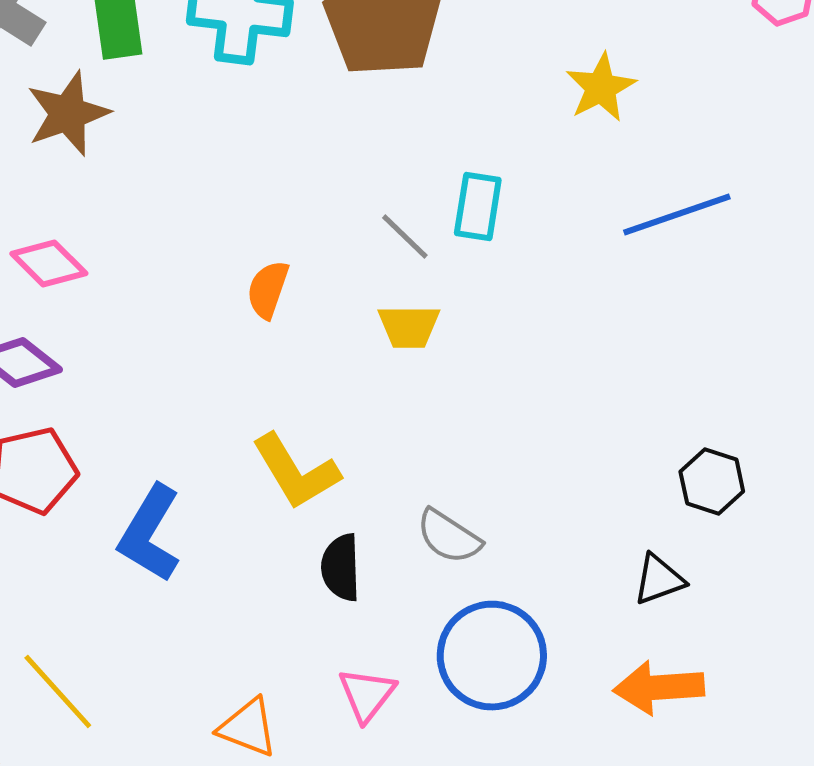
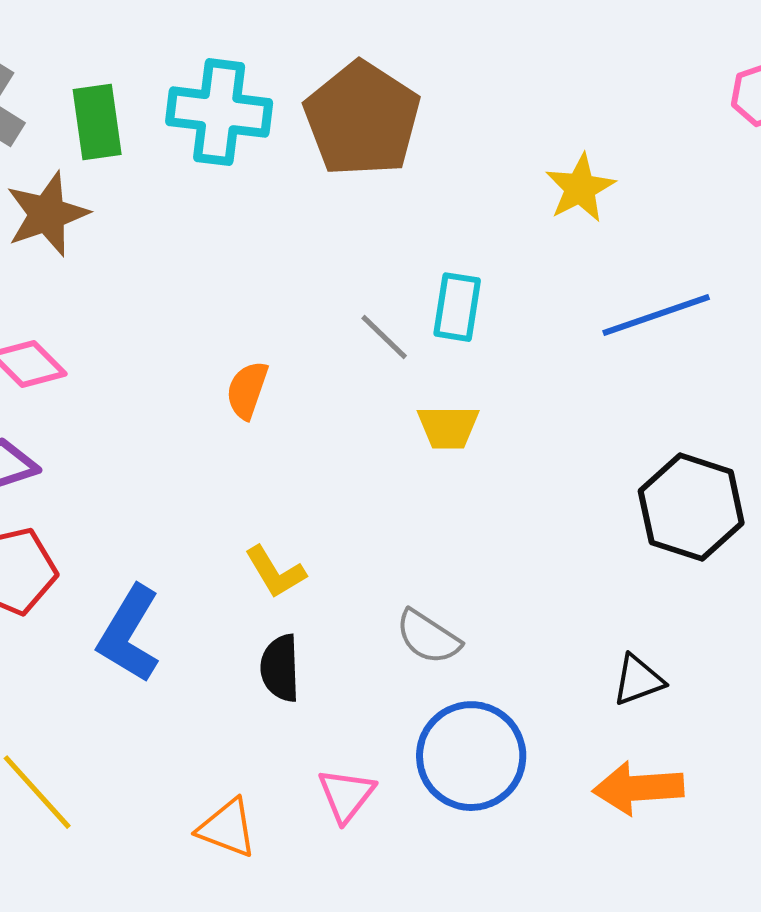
yellow trapezoid: (409, 327) -> (448, 427), moved
yellow L-shape: (296, 472) -> (275, 572), size x0.7
black hexagon: (712, 482) -> (691, 507), moved, size x1.6
black semicircle: (341, 568) -> (280, 668), moved

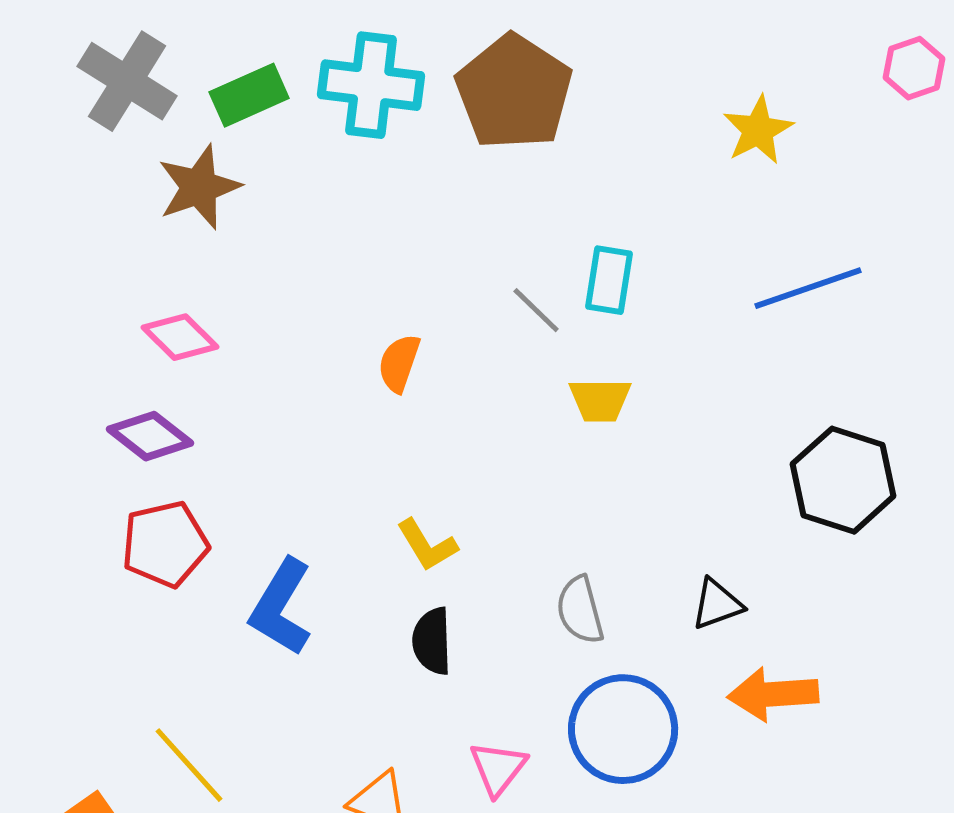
green rectangle: (97, 122) -> (249, 95), turned 74
yellow star: (580, 188) -> (758, 130), moved
gray semicircle: (428, 637) -> (580, 610), turned 42
black triangle: (638, 680) -> (717, 604), moved
orange arrow: (638, 788) -> (773, 694), moved

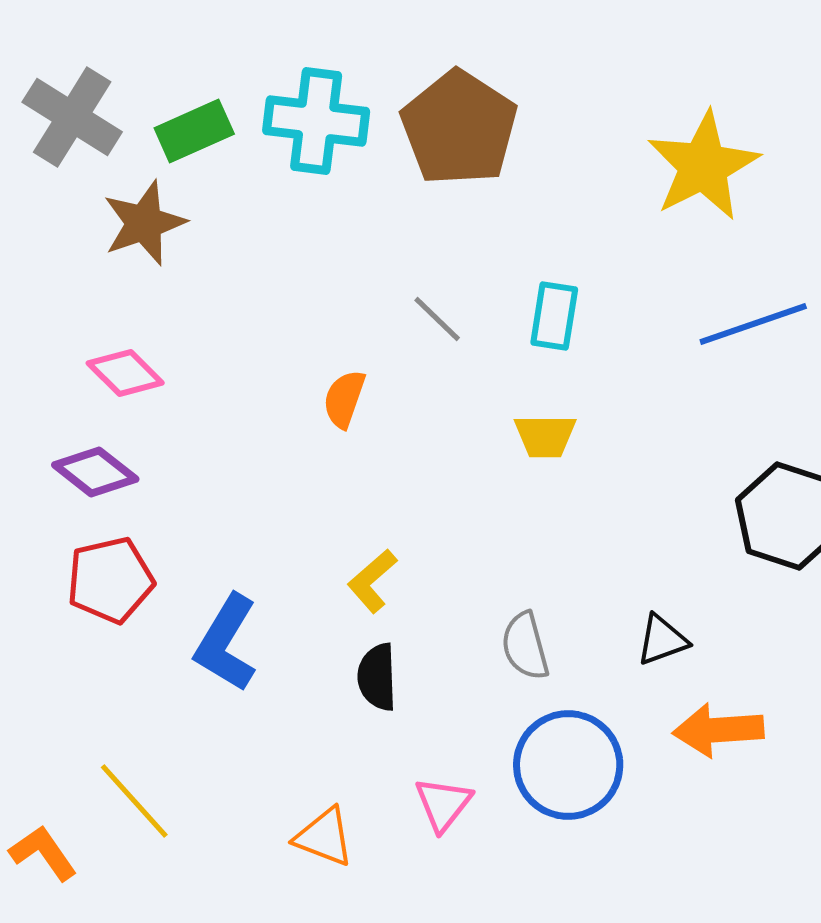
yellow star: (758, 130) -> (703, 166), size x1.6
gray line: (536, 310) -> (437, 319), moved
yellow L-shape: (427, 545) -> (372, 581), turned 80

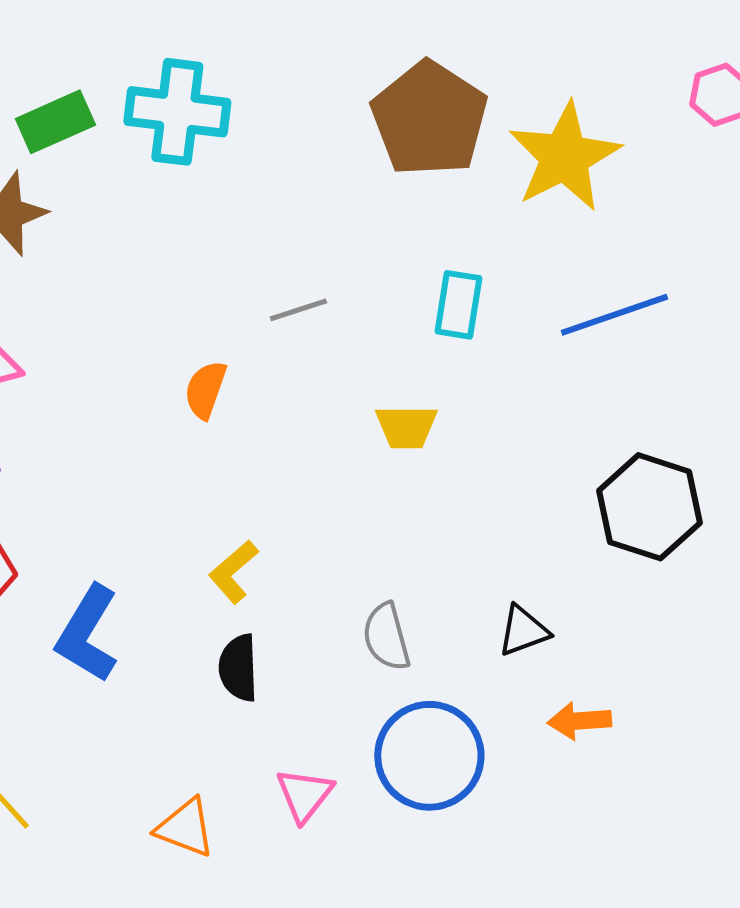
brown pentagon: (459, 128) -> (429, 119), moved
cyan rectangle: (554, 316) -> (458, 305), moved
gray line: (437, 319) -> (298, 310), turned -62
orange arrow: (718, 730) -> (579, 721), size x0.7

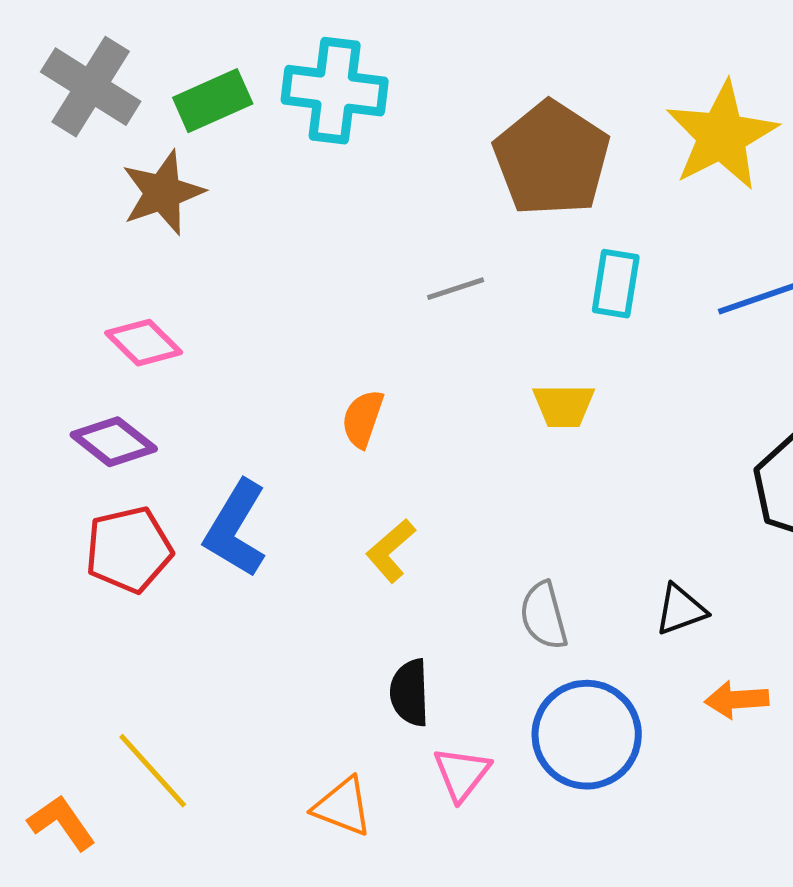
brown pentagon: (429, 119) -> (552, 159), moved
orange semicircle: (205, 390) -> (363, 419), moved
blue L-shape: (87, 634) -> (236, 529), moved
black semicircle: (238, 668) -> (410, 693), moved

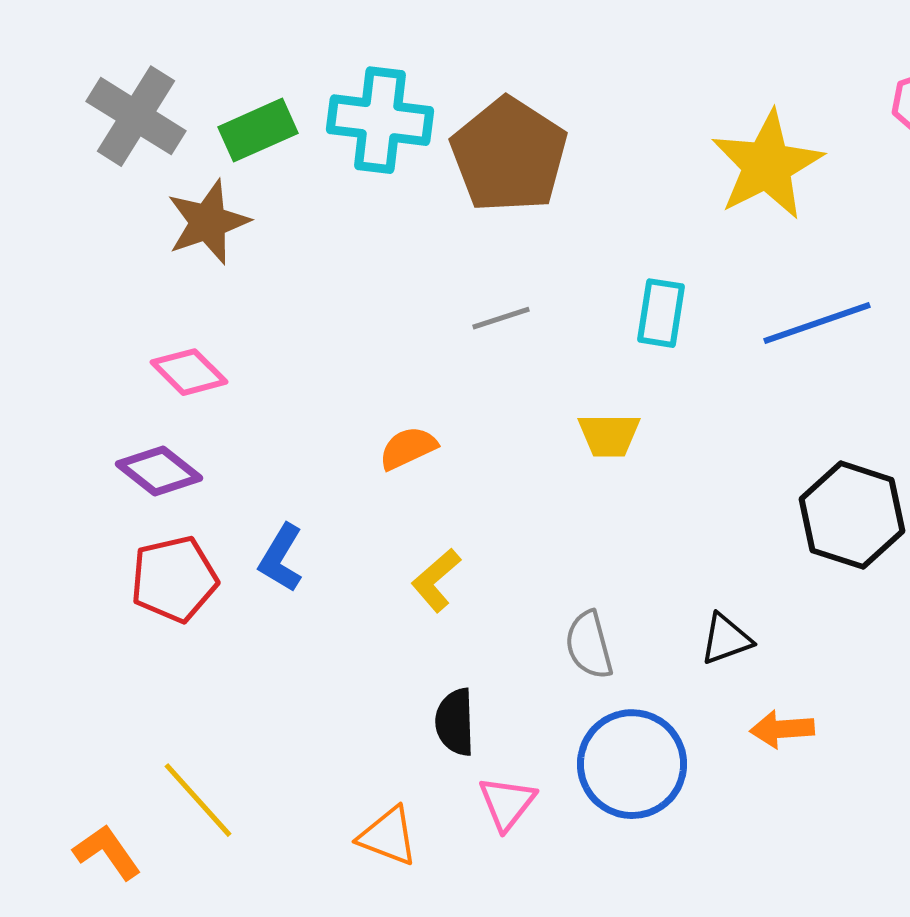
brown pentagon: (552, 159) -> (509, 155), moved
orange semicircle: (363, 419) -> (408, 448), turned 46
blue L-shape: (236, 529) -> (281, 558), size x0.7

